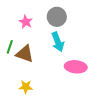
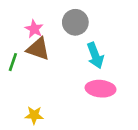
cyan arrow: (58, 42) -> (95, 55), moved
brown triangle: (25, 54) -> (38, 49), moved

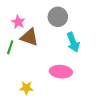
pink star: (34, 29) -> (18, 22), moved
pink ellipse: (101, 89) -> (61, 72), moved

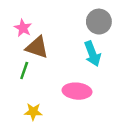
gray circle: (58, 17) -> (99, 22), moved
green line: (10, 47) -> (24, 70), moved

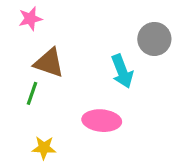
gray circle: (99, 22) -> (154, 39), moved
pink star: (23, 28) -> (30, 19), moved, turned 30

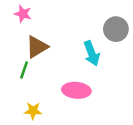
pink star: (30, 19) -> (23, 14), turned 30
brown triangle: (49, 63) -> (37, 47), turned -50

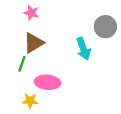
pink star: (23, 14) -> (31, 13), moved
pink ellipse: (76, 90) -> (47, 82), moved

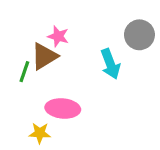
pink star: (31, 13) -> (58, 36), moved
green line: (22, 64) -> (24, 72), moved

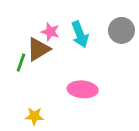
cyan arrow: (110, 64) -> (80, 34), moved
pink ellipse: (63, 108) -> (83, 89), moved

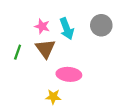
brown triangle: (38, 49) -> (45, 49), moved, turned -35
yellow star: (34, 116) -> (53, 97), moved

